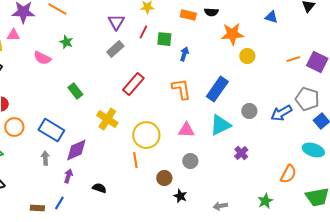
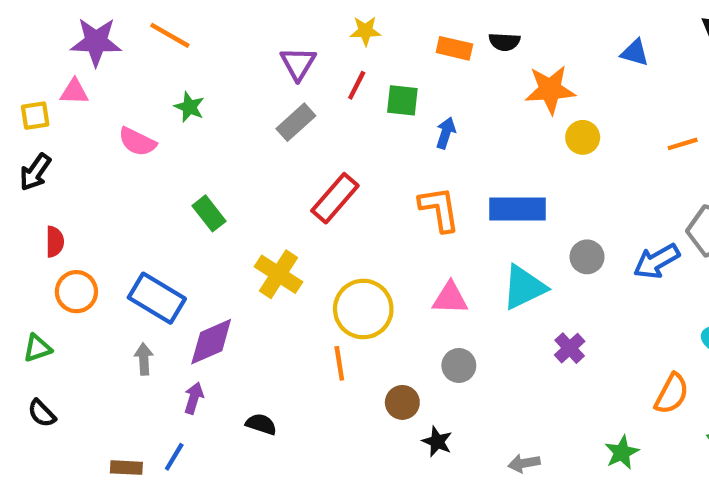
blue rectangle: (217, 89) -> (517, 209), turned 55

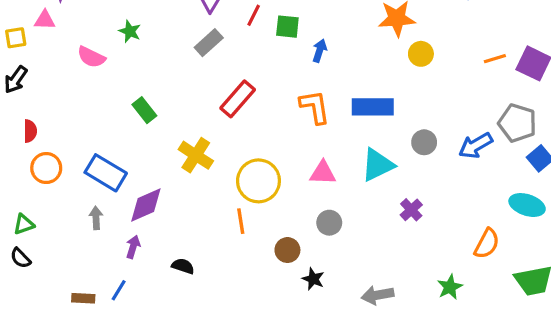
green triangle: (37, 348) -> (24, 224), moved
gray arrow: (524, 463) -> (377, 295), size x1.4

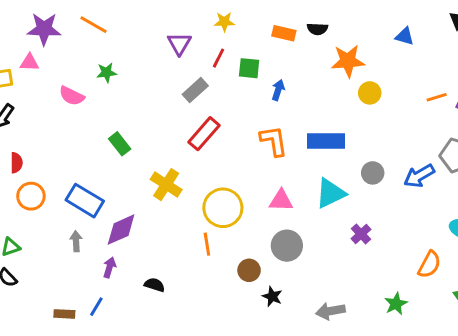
green star: (130, 31) -> (107, 73), turned -30
gray rectangle: (209, 43) -> (195, 90), moved
gray circle: (329, 223) -> (287, 246), size x1.4

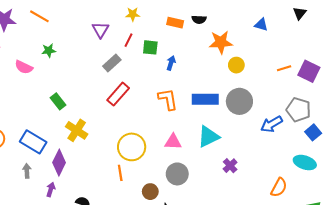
gray circle: (373, 173) -> (239, 101), moved, size x1.6
yellow cross: (166, 185) -> (77, 130), moved
purple diamond: (121, 230) -> (59, 163), turned -40

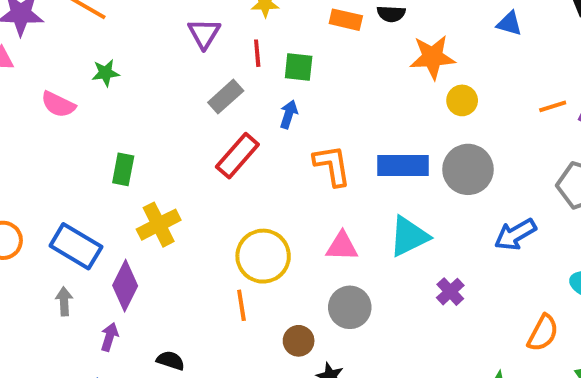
red line: (128, 40) -> (257, 53), turned -32
blue arrow: (171, 63) -> (289, 114), moved
green rectangle: (58, 101) -> (123, 169), turned 49
blue arrow: (272, 124) -> (515, 234), moved
yellow cross: (77, 130) -> (159, 225), turned 30

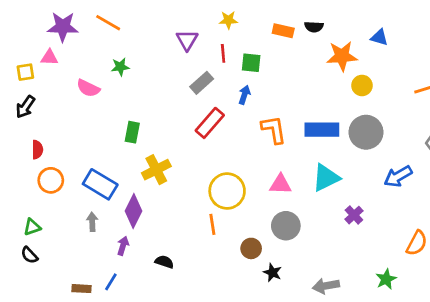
blue triangle: (509, 24) -> (379, 37), moved

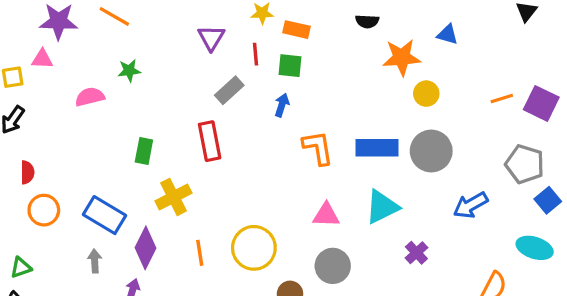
orange rectangle: (283, 31) -> (297, 30), moved
pink semicircle: (88, 88) -> (90, 97), turned 140
red rectangle: (210, 123) -> (210, 141), moved, turned -52
yellow circle: (227, 191) -> (254, 248), moved
orange line: (212, 224) -> (200, 253), moved

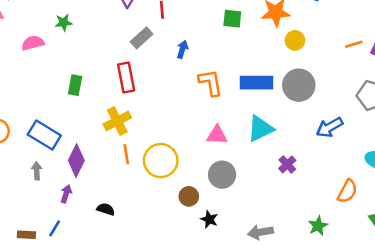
green square: (290, 66) -> (232, 19), moved
yellow cross: (173, 197) -> (117, 121), moved
orange line: (200, 253) -> (126, 154), moved

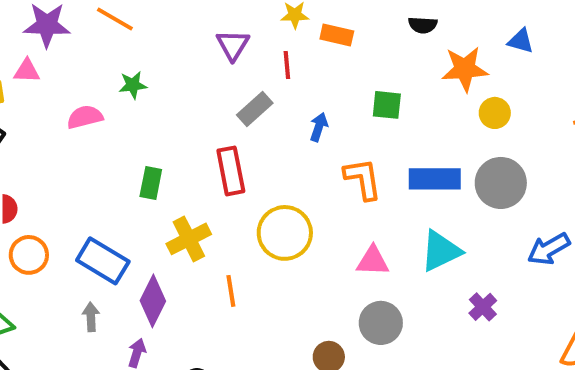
green square: (232, 19) -> (387, 105), moved
yellow cross: (117, 121) -> (189, 239), moved
yellow circle: (161, 161) -> (285, 233), moved

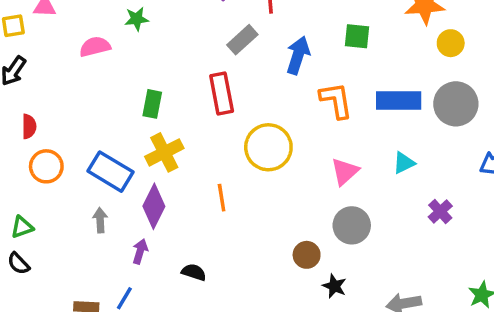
blue arrow: (319, 127) -> (298, 55), size x1.5
yellow cross: (189, 239) -> (164, 152), moved
cyan triangle: (441, 251) -> (404, 163), size x0.6
pink triangle: (373, 261) -> (345, 172), turned -44

